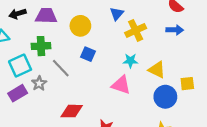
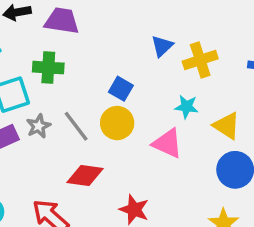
blue triangle: (117, 14) -> (162, 46), moved
yellow circle: (80, 26) -> (117, 123), moved
gray line: (61, 68) -> (76, 126), moved

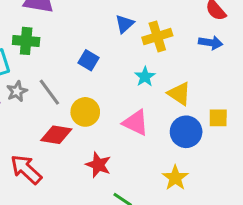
cyan star: (187, 107) -> (145, 77), turned 30
yellow circle: (117, 123) -> (85, 112), moved
pink triangle: (167, 143) -> (136, 123), moved

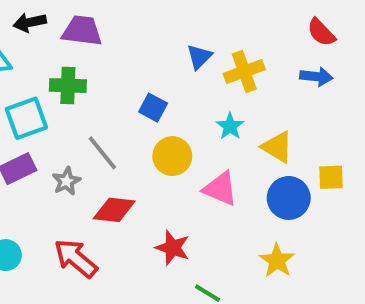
gray star: (17, 91) -> (66, 181), moved
yellow circle: (85, 112) -> (172, 156), moved

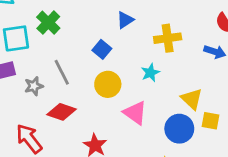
blue triangle: (199, 57) -> (125, 20), moved
green cross: (68, 86) -> (48, 23), turned 30
yellow triangle: (277, 147) -> (192, 99), moved

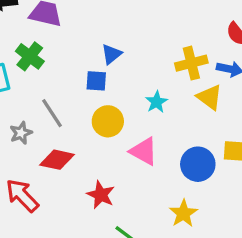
blue triangle: (125, 20) -> (112, 54), moved
yellow cross: (168, 38) -> (191, 63), moved
blue square: (102, 49) -> (96, 81), turned -30
yellow triangle: (192, 99) -> (210, 97), moved

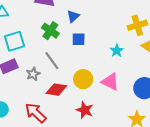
blue triangle: (112, 54) -> (73, 16), moved
green cross: (30, 56) -> (50, 31), moved
yellow circle: (108, 121) -> (83, 79), moved

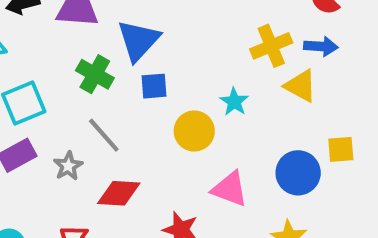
blue triangle: (73, 16) -> (138, 40), size x1.6
yellow circle: (83, 79) -> (194, 131), moved
pink triangle: (110, 82) -> (230, 189), moved

